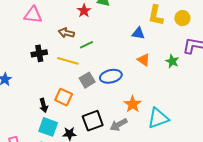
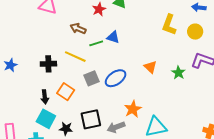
blue triangle: (138, 33) -> (113, 37), moved
black cross: (39, 53) -> (48, 64), moved
blue ellipse: (111, 76) -> (116, 78), turned -30

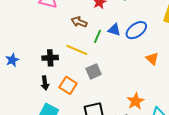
green line: (96, 43) -> (98, 36), turned -48
blue ellipse: (116, 78) -> (136, 30), moved
black arrow: (45, 97) -> (45, 83), moved

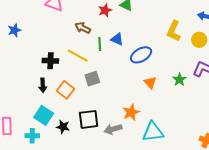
blue ellipse: (136, 30) -> (141, 55), moved
green line: (98, 36) -> (100, 44), turned -32
orange triangle: (152, 59) -> (150, 83), moved
blue star: (12, 60) -> (14, 30), moved

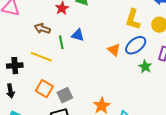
blue ellipse: (141, 55) -> (136, 45), moved
gray square: (92, 79) -> (65, 95), moved
orange triangle: (150, 83) -> (114, 50), moved
orange square: (65, 90) -> (44, 89), moved

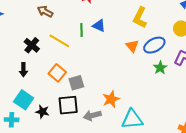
yellow L-shape: (133, 19) -> (140, 18), moved
brown arrow: (42, 29) -> (45, 11), moved
black cross: (15, 66) -> (32, 45), turned 35

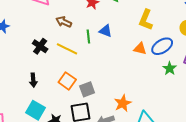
brown arrow: (45, 11) -> (64, 22), moved
black cross: (32, 45) -> (40, 46), moved
orange triangle: (132, 46) -> (140, 49), turned -32

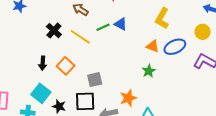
green line: (88, 36) -> (103, 27), turned 64
green star: (170, 68) -> (149, 71), moved
orange square: (67, 81) -> (66, 66), moved

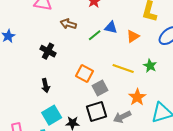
yellow line: (80, 37) -> (123, 68), moved
orange triangle: (153, 46) -> (133, 36), moved, turned -40
orange square: (66, 66) -> (84, 73), moved
cyan square: (41, 93) -> (52, 115), turned 36

